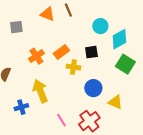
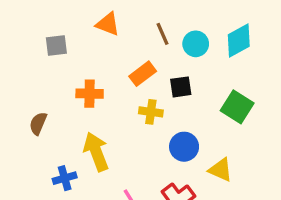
brown line: (68, 10) -> (163, 34), moved
cyan diamond: (119, 39) -> (239, 41), moved
orange rectangle: (61, 52) -> (143, 74), moved
orange cross: (36, 56) -> (90, 94), turned 35

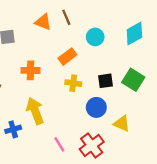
brown line: (163, 34) -> (66, 17), moved
cyan circle: (196, 44) -> (95, 37), moved
black square: (181, 87) -> (106, 81), moved

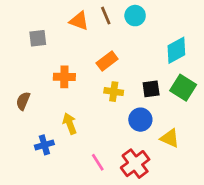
cyan diamond: (134, 33) -> (176, 50), moved
cyan circle: (95, 37) -> (135, 16), moved
yellow arrow: (35, 111) -> (70, 124), size x0.7

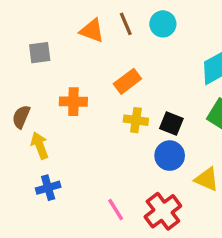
black square: (151, 89) -> (171, 124), moved, turned 30
brown semicircle: (23, 101) -> (21, 117), moved
yellow arrow: (70, 124) -> (40, 145), moved

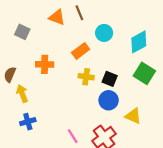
cyan circle: (163, 24) -> (104, 33), moved
gray square: (40, 53) -> (22, 32), turned 32

